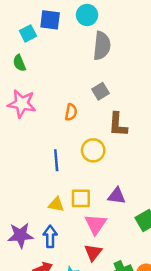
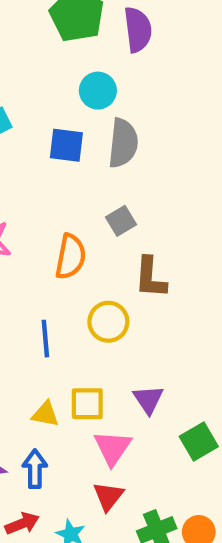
blue square: (50, 20) -> (66, 145), moved
orange semicircle: (71, 112) -> (71, 257), size x1.5
purple triangle: (117, 196) -> (148, 400), turned 48

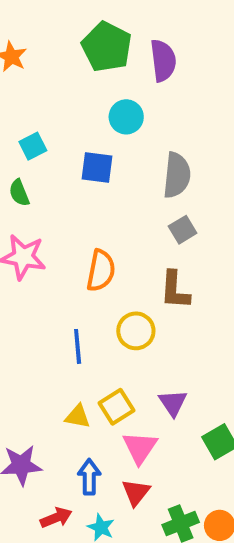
gray semicircle: (123, 143) -> (177, 175), moved
gray square: (121, 221) -> (183, 230), moved
yellow square: (87, 404) -> (116, 407), turned -32
blue arrow: (35, 469) -> (89, 477), moved

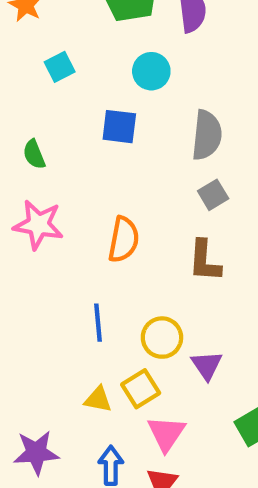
cyan square: (33, 146) -> (60, 67), moved
yellow circle: (136, 331) -> (162, 338), moved
purple triangle: (173, 403) -> (207, 365), moved

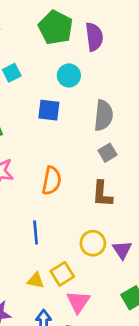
yellow circle: (162, 338) -> (93, 243), moved
purple triangle: (207, 365) -> (122, 250), moved

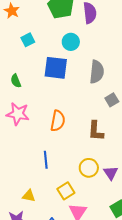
blue square: (49, 110) -> (56, 68), size x1.4
gray square: (108, 153) -> (112, 100), moved
yellow triangle: (36, 280) -> (29, 196), moved

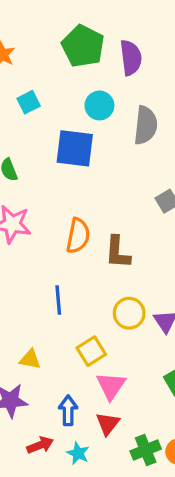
gray semicircle: (97, 72) -> (146, 125), moved
brown L-shape: (96, 131) -> (118, 252), moved

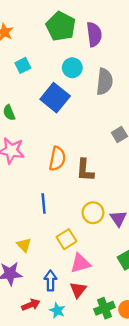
blue square: (75, 148) -> (55, 98), turned 32
yellow triangle: (30, 359) -> (24, 245), turned 35
pink triangle: (111, 386) -> (80, 263), turned 40

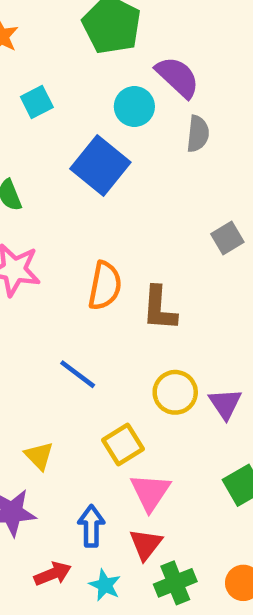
purple semicircle: (94, 34) -> (177, 77), moved, turned -40
gray semicircle: (104, 82) -> (198, 134), size x0.7
blue line: (44, 204) -> (78, 374), turned -48
pink triangle: (80, 263) -> (150, 492), turned -40
green cross: (104, 308) -> (175, 583), moved

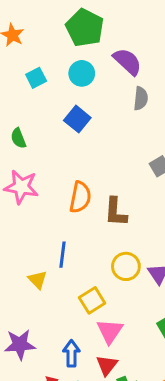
cyan circle: (134, 107) -> (82, 73), moved
blue square: (100, 166) -> (77, 119), size x0.7
blue line: (78, 374) -> (63, 255), turned 60
yellow triangle: (39, 456) -> (38, 280), moved

